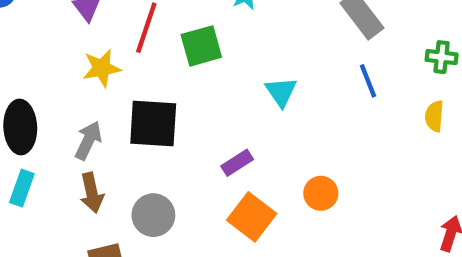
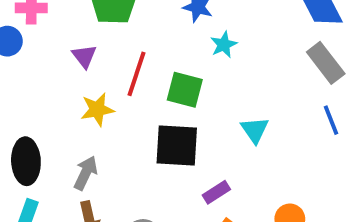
green square: (201, 46) -> (185, 90), turned 30
black square: (153, 124) -> (177, 145), moved

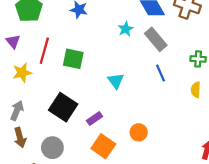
cyan star: (224, 45) -> (126, 29), moved
black square: (177, 145) -> (63, 107), moved, turned 32

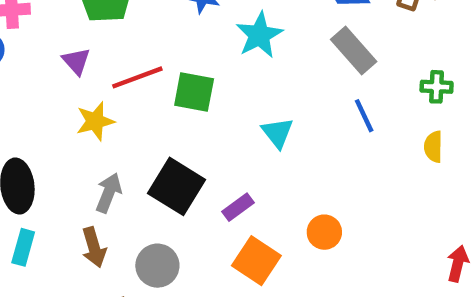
cyan star: (126, 29) -> (259, 35), moved, size x1.5
red line: (44, 51) -> (137, 77), turned 55
gray arrow: (17, 110) -> (109, 193), moved

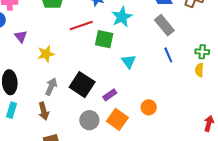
purple triangle: (76, 61) -> (21, 36), moved
red line: (137, 77) -> (81, 26), moved
green cross: (437, 87) -> (202, 52), moved
green square: (194, 92) -> (104, 39), moved
gray circle: (157, 266) -> (89, 120), moved

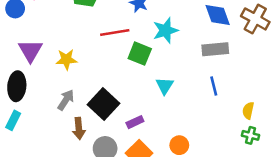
gray rectangle: (164, 25) -> (215, 49), turned -65
purple triangle: (21, 36) -> (30, 51), moved, size x1.5
green cross: (202, 52) -> (250, 135), moved
brown arrow: (44, 111) -> (79, 128), moved

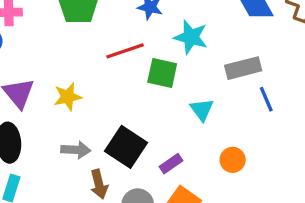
cyan star: (165, 30) -> (191, 37), turned -30
gray rectangle: (215, 49) -> (243, 68), moved
gray arrow: (66, 100) -> (76, 150), turned 70
orange circle: (179, 145) -> (233, 160), moved

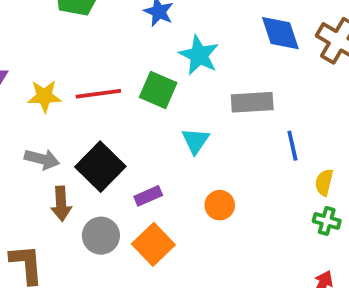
red line: (125, 51) -> (98, 94), moved
blue line: (266, 99) -> (292, 146), moved

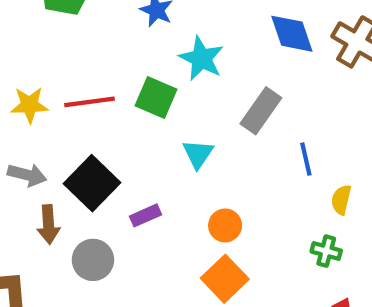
gray rectangle: (252, 102) -> (261, 111), turned -51
green cross: (327, 221) -> (326, 251), moved
orange square: (153, 244) -> (225, 279), moved

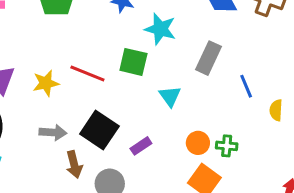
red line: (89, 102) -> (87, 73), turned 40
green cross: (326, 251) -> (227, 146), moved

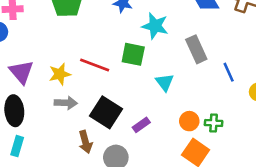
gray rectangle: (209, 58) -> (196, 49), turned -48
gray arrow: (53, 132) -> (66, 103), moved

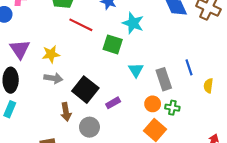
gray rectangle: (196, 49) -> (164, 79), moved
red line: (95, 65) -> (81, 25), moved

